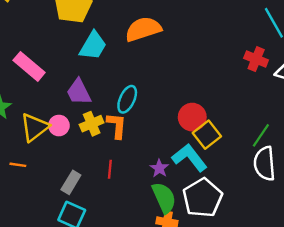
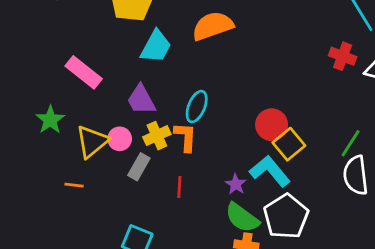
gray rectangle: (71, 182) -> (139, 167), moved
green semicircle: (164, 198) -> (242, 218), turned 152

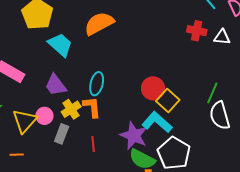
cyan trapezoid: (156, 46) -> (60, 45), turned -68
purple star: (236, 184) -> (134, 136), size x1.8

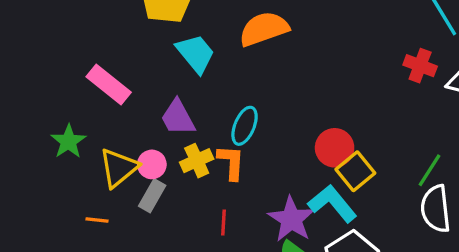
gray rectangle: (62, 134) -> (152, 196), moved

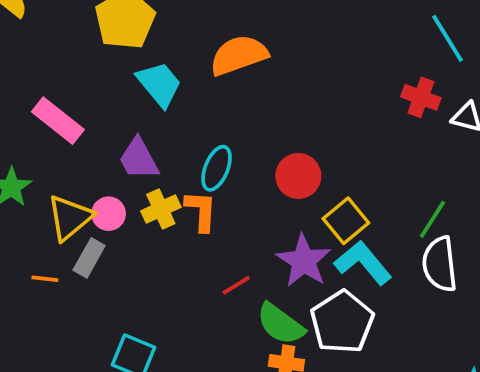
red circle: (335, 148) -> (298, 176), moved
gray rectangle: (152, 196) -> (89, 258), moved
cyan L-shape: (332, 204) -> (363, 263), moved
purple star: (291, 219) -> (304, 261), moved
red line: (224, 222) -> (236, 285), moved, turned 55

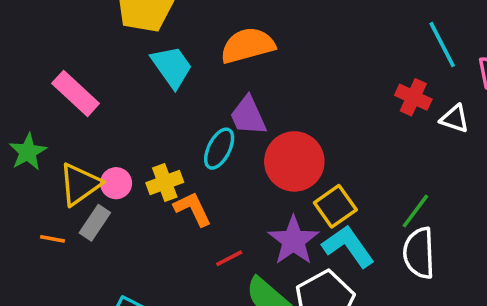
purple trapezoid: (139, 159) -> (248, 116), moved
red circle: (298, 176) -> (294, 161), size x1.4
orange L-shape: (201, 211) -> (193, 209), moved, turned -33

